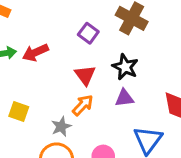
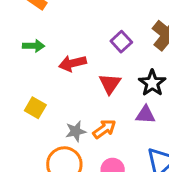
red arrow: (35, 52) -> (73, 63), moved
orange arrow: (83, 105) -> (104, 129), moved

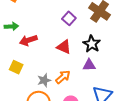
red arrow: (73, 63) -> (28, 40), moved
red triangle: (110, 84) -> (64, 47), turned -35

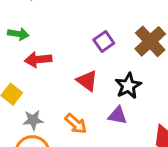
orange arrow: (63, 77) -> (76, 124), turned 70
gray star: (44, 80) -> (33, 120), moved

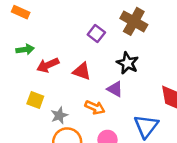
red triangle: (87, 81) -> (82, 71), moved
purple triangle: (118, 115) -> (115, 89), moved, turned 36

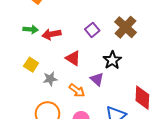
red arrow: (48, 65) -> (51, 34), moved
yellow square: (35, 100) -> (31, 65), moved
gray star: (59, 115) -> (50, 79), moved

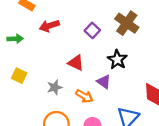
green arrow: (31, 29) -> (15, 39), moved
red arrow: (51, 34) -> (49, 26), moved
yellow square: (31, 65) -> (19, 76), moved

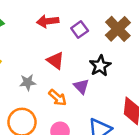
red arrow: (49, 26) -> (48, 21), moved

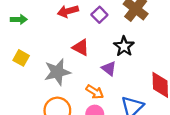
gray star: (28, 82) -> (57, 72), size x1.6
orange arrow: (57, 98) -> (95, 92), moved

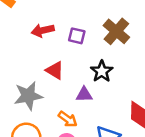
purple square: (99, 15) -> (77, 36), turned -35
purple triangle: (109, 68) -> (84, 95), turned -42

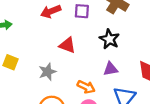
purple triangle: (84, 95) -> (111, 69), moved
gray star: (28, 96) -> (47, 72), size x0.7

